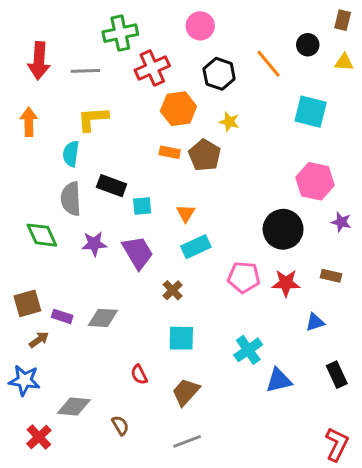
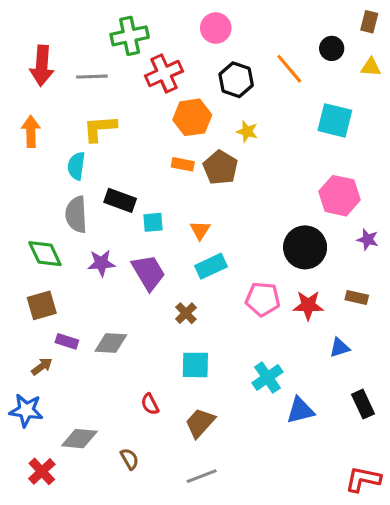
brown square: (27, 303) -> (42, 305), moved
red L-shape: (337, 444) -> (363, 479), turned -104

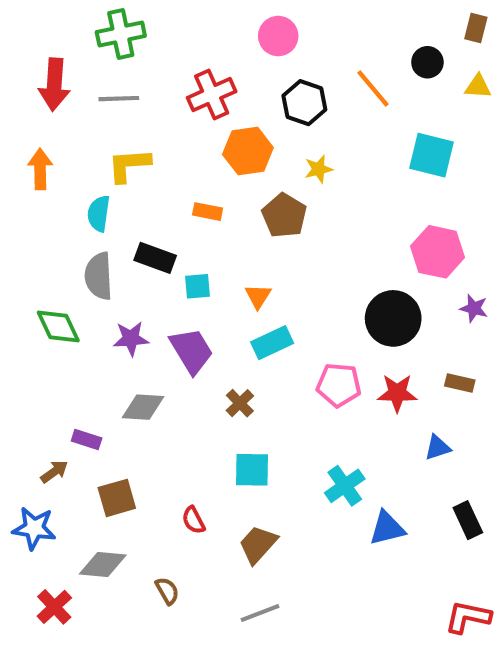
green cross: (130, 36) -> (121, 34), moved
yellow star: (247, 131) -> (319, 169), turned -30
orange rectangle: (183, 164) -> (208, 212), moved
brown square: (42, 305) -> (117, 498), moved
gray diamond: (111, 343) -> (143, 407), moved

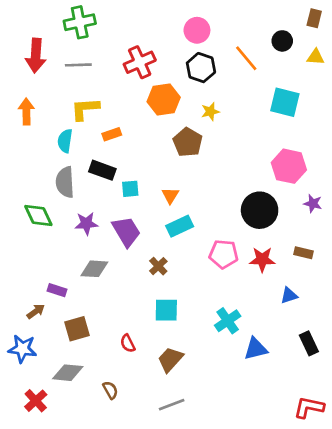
pink circle: (278, 36) -> (197, 30), moved
orange rectangle: (208, 212) -> (112, 134), moved, turned -30

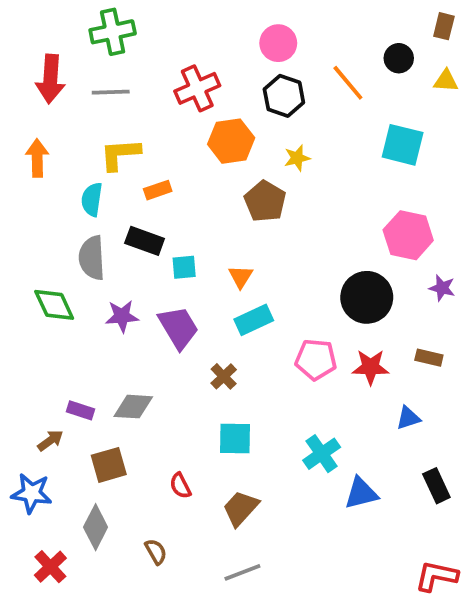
gray diamond: (94, 269) -> (133, 407), moved
gray diamond: (68, 373) -> (96, 527), turned -68

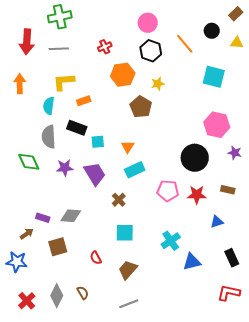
brown rectangle: (444, 26) -> (236, 14), turned 32
red cross: (197, 88) -> (105, 47), size x0.6
gray diamond: (96, 527) -> (57, 296), moved
red L-shape: (436, 576) -> (229, 293), moved

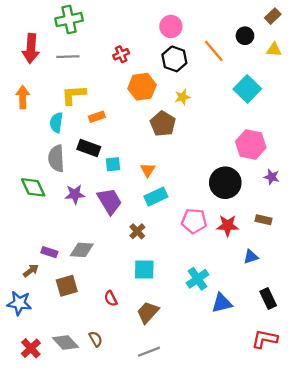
cyan square: (214, 77) -> (247, 89), turned 30
gray diamond: (57, 296) -> (66, 342), turned -70

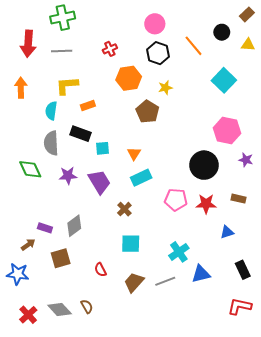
gray diamond: (82, 250) -> (74, 226), turned -40
gray line: (149, 352) -> (165, 281), moved

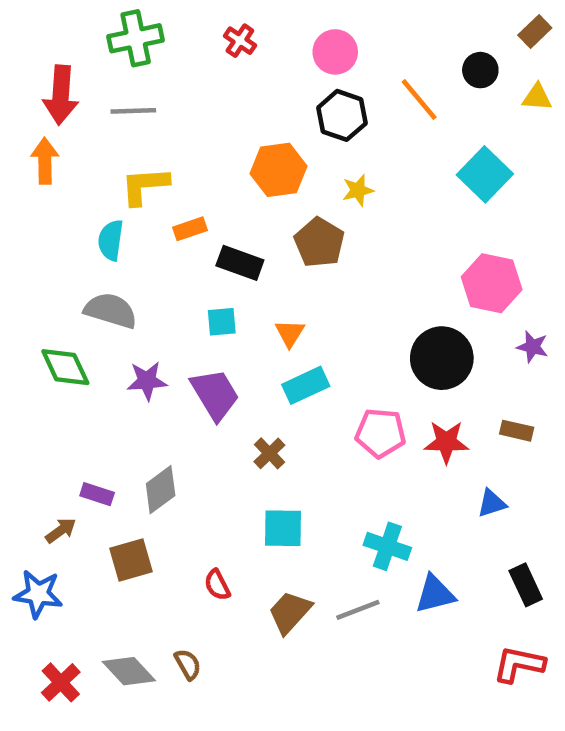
red cross: (110, 49) -> (240, 41), moved, turned -32
orange arrow: (21, 88) -> (45, 161), moved
black rectangle: (81, 134) -> (240, 263), moved
gray semicircle: (51, 143) -> (111, 310), turned 110
cyan cross: (179, 252) -> (387, 546), turned -36

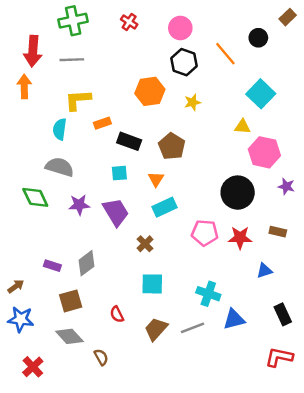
yellow triangle: (537, 97) -> (242, 127), moved
brown pentagon: (319, 242) -> (172, 146), moved
brown arrow: (61, 530) -> (16, 286), moved
gray diamond: (129, 671) -> (69, 336), moved

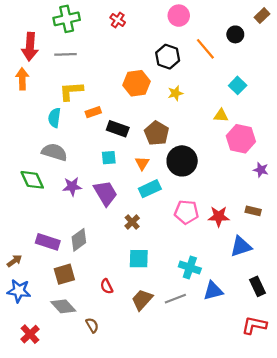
pink circle: (180, 28) -> (179, 16), moved
cyan square: (261, 94) -> (238, 85), size x0.7
black circle: (238, 193) -> (182, 161), moved
purple rectangle: (52, 266) -> (48, 242), size x1.5
blue triangle: (264, 271) -> (241, 246), size x1.5

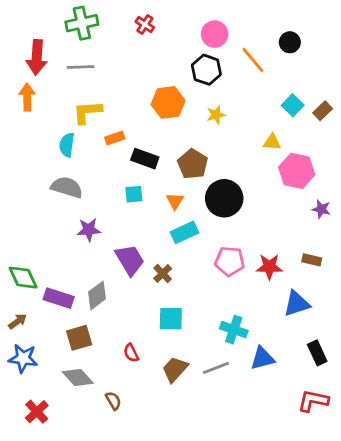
pink circle: (179, 16) -> (215, 34), moved
brown rectangle: (262, 16) -> (323, 111), moved
green diamond: (32, 180) -> (23, 278), moved
purple trapezoid: (105, 193) -> (130, 260), moved

